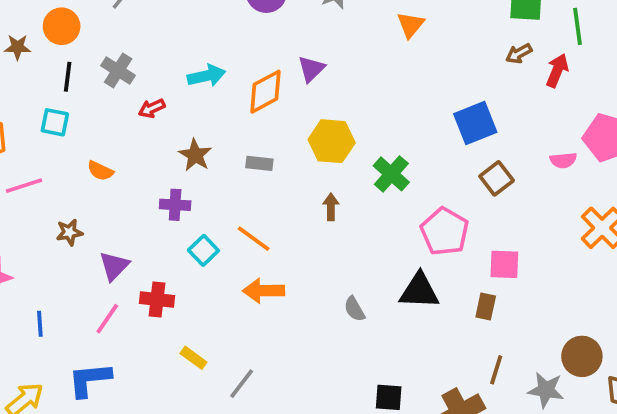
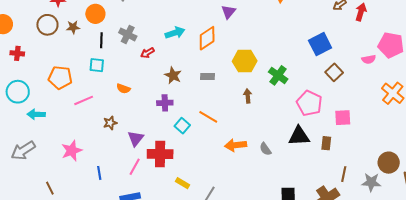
purple triangle: (311, 69) -> (228, 12), moved
orange arrow: (264, 291) -> (236, 145), moved
red cross: (157, 299) -> (160, 154), size x1.4
brown rectangle: (486, 307) -> (326, 143), moved

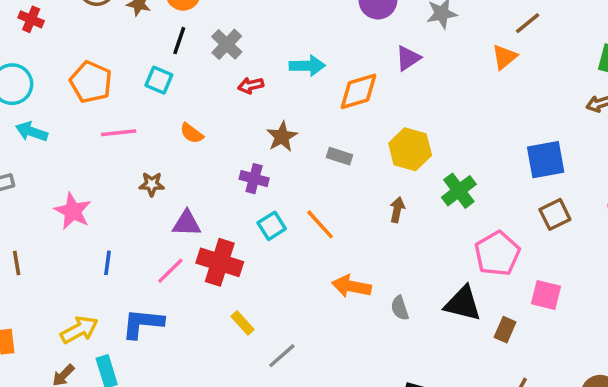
purple triangle: (136, 138) -> (187, 223), turned 36
pink star: (72, 151) -> (73, 211), turned 30

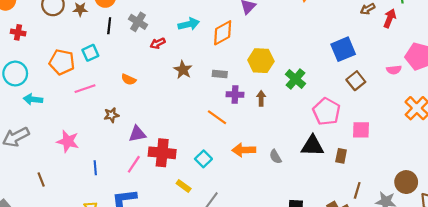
cyan square: (159, 80) -> (90, 53), moved, turned -35
purple cross: (254, 179) -> (235, 95), moved
cyan square: (272, 226) -> (203, 159), moved

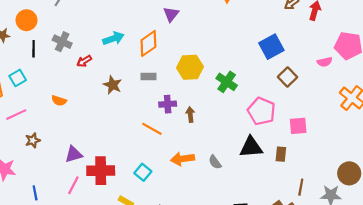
gray rectangle: (220, 74) -> (149, 76), moved
brown arrow: (261, 98) -> (190, 115), moved
brown star: (111, 115) -> (33, 140), moved

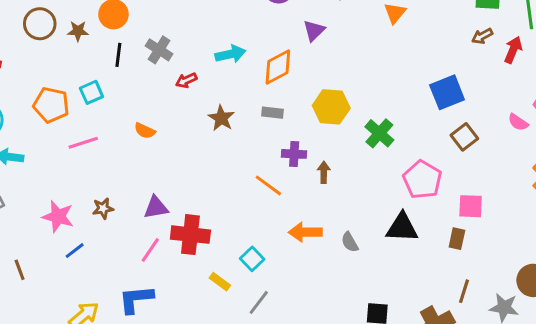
pink semicircle: (325, 62) -> (518, 122), turned 40
brown star: (33, 140) -> (103, 208), moved
brown rectangle: (281, 154) -> (457, 239), moved
cyan square: (143, 172) -> (252, 259), moved
blue line: (35, 193) -> (75, 251), moved, turned 56

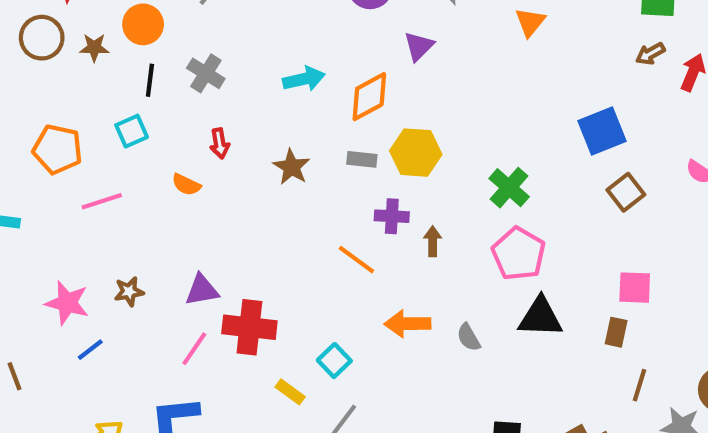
red arrow: (186, 80) -> (220, 143), moved, turned -75
cyan square: (91, 92) -> (132, 131), moved
yellow hexagon: (331, 107) -> (416, 153), moved
pink pentagon: (422, 180) -> (519, 254), moved
brown line: (464, 291) -> (639, 385), moved

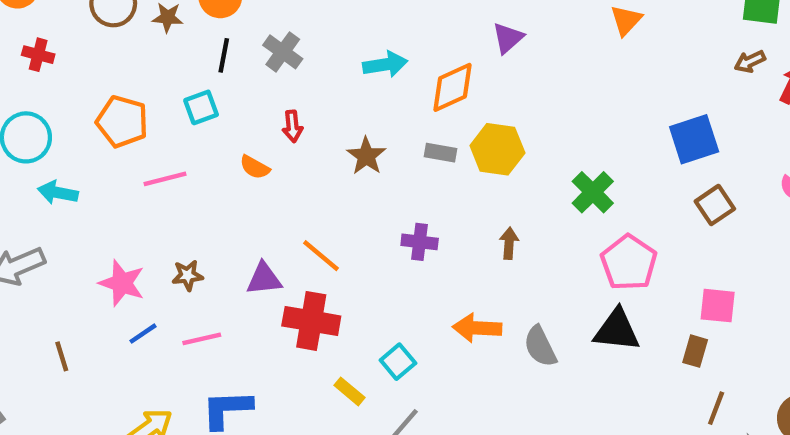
purple cross: (392, 216) -> (420, 242), moved
pink pentagon: (519, 254) -> (629, 263), moved
orange line: (356, 260) -> (321, 256), moved
gray semicircle: (469, 337) -> (540, 346), size x1.4
pink line: (194, 349) -> (202, 339), moved, turned 39

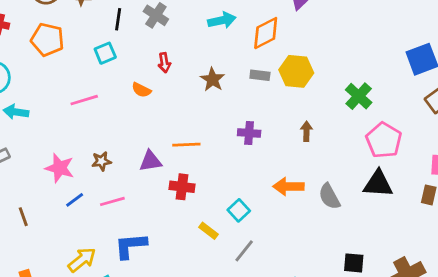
orange pentagon: (122, 121) -> (47, 40), moved
orange line: (321, 256) -> (186, 145), turned -40
red cross: (311, 321) -> (182, 187), size x0.7

